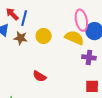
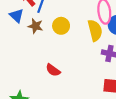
yellow semicircle: (74, 38) -> (95, 30), turned 48

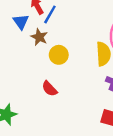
yellow circle: (61, 26) -> (59, 55), moved

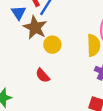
brown star: (39, 37) -> (35, 28), size x1.5

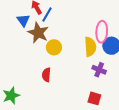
red semicircle: (43, 75) -> (46, 75), turned 48

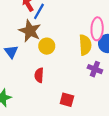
blue triangle: (23, 20) -> (11, 52), moved
red square: (94, 98) -> (67, 100), moved

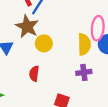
purple cross: (95, 69) -> (84, 72), moved, turned -32

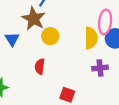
purple cross: (84, 72) -> (100, 68), moved

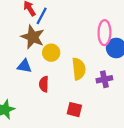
yellow semicircle: (91, 38) -> (79, 69), moved
blue triangle: (12, 39) -> (24, 66), moved, turned -42

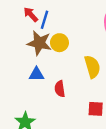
yellow circle: (51, 53) -> (59, 43), moved

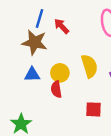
red arrow: (31, 15) -> (61, 26), moved
yellow circle: (59, 43) -> (60, 73), moved

